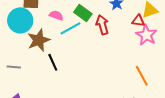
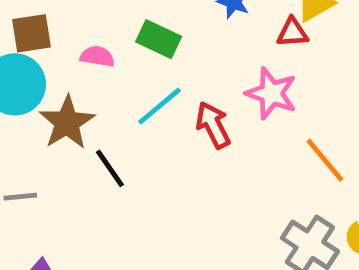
red arrow: (102, 25) -> (213, 125), moved
cyan line: (71, 28) -> (160, 106), moved
pink star: (146, 35) -> (271, 93), moved

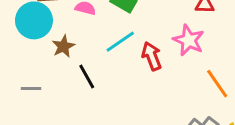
brown star: (67, 123) -> (63, 46), size x0.7

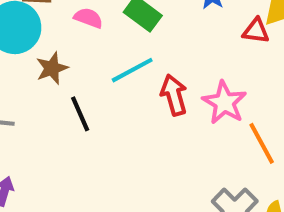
pink star: (189, 40) -> (224, 103), moved

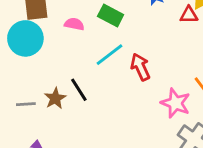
brown star: (52, 68) -> (55, 98), moved
pink star: (224, 103) -> (175, 103), moved

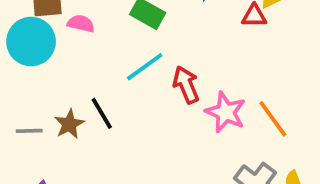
pink semicircle: (74, 24) -> (81, 24), moved
pink star: (175, 103) -> (225, 112), moved

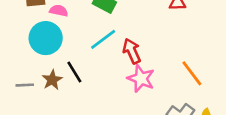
cyan circle: (31, 42) -> (46, 38), moved
pink star: (225, 112) -> (141, 79), moved

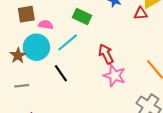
cyan line: (103, 39) -> (68, 42), moved
brown star: (52, 80) -> (18, 56), moved

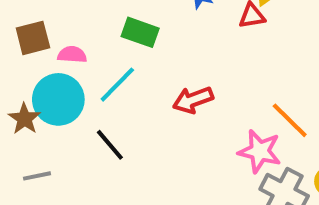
red arrow: (106, 54) -> (193, 100), turned -78
pink star: (114, 76) -> (260, 151), moved

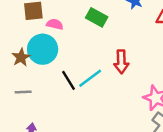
cyan line: (117, 85) -> (90, 78), moved
red arrow: (193, 100) -> (121, 62), turned -80

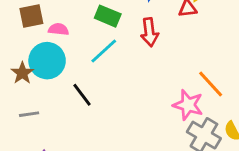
red arrow: (121, 62) -> (150, 32), moved
cyan line: (90, 78) -> (104, 51), moved

